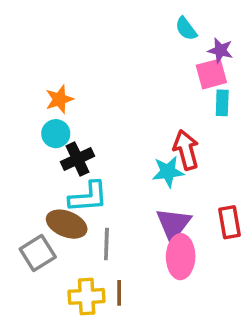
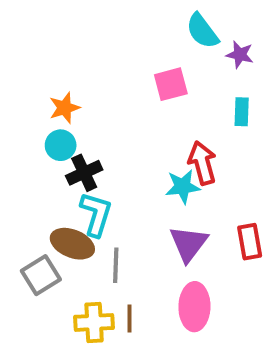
cyan semicircle: (186, 29) -> (202, 31), size x1.4
pink square: (211, 74) -> (171, 84), moved
cyan L-shape: (88, 197) -> (96, 214), turned -69
pink ellipse: (181, 257) -> (194, 307), moved

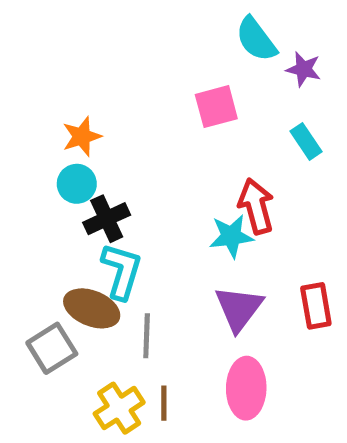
cyan rectangle: (242, 112) -> (306, 141), turned -36
yellow cross: (94, 322) -> (119, 408), turned -30

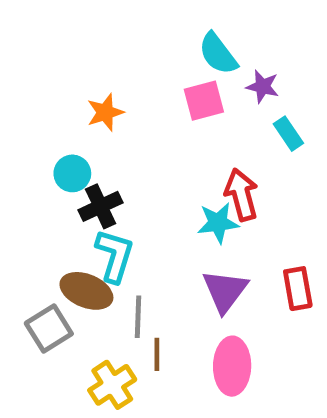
cyan semicircle: (256, 39) -> (218, 54), moved
purple star: (304, 69) -> (263, 87), moved
orange star: (82, 136) -> (105, 112), moved
brown line: (164, 403) -> (157, 354), moved

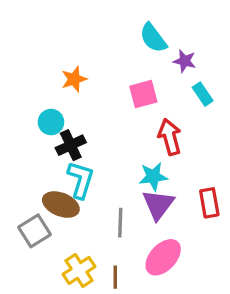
pink square: (204, 101) -> (143, 94), moved
cyan star: (218, 223) -> (153, 176), moved
gray line: (138, 317) -> (120, 223), moved
brown line: (157, 354) -> (115, 277), moved
pink ellipse: (232, 366) -> (163, 257), turned 42

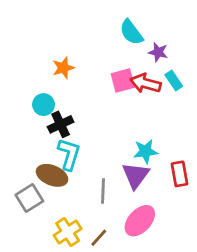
red arrow: (170, 137) -> (145, 83), moved, turned -60
cyan star: (153, 176) -> (145, 151), moved
brown line: (115, 277) -> (99, 238), turned 42

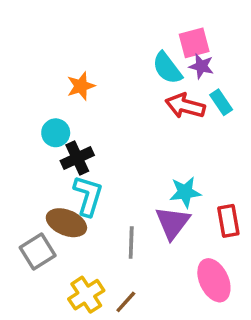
cyan semicircle: (131, 32) -> (167, 68), moved
pink square: (123, 80) -> (194, 43), moved
pink ellipse: (140, 221) -> (214, 280), moved, turned -68

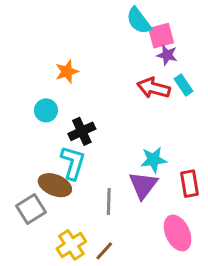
cyan semicircle: (167, 68) -> (139, 21), moved
black cross: (77, 158) -> (82, 131), moved

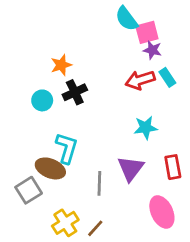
red arrow: (154, 88) -> (140, 80), turned -32
black cross: (82, 131) -> (75, 92), moved
cyan star: (154, 160) -> (146, 128), moved

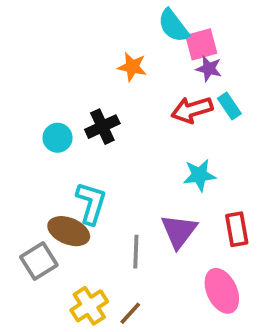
orange star: (61, 65) -> (132, 67), moved, turned 30

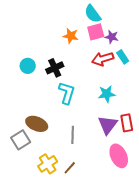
pink square: (201, 44) -> (96, 32), moved
cyan circle: (58, 138) -> (28, 66), moved
cyan L-shape: (91, 203) -> (67, 93), moved
purple triangle: (179, 231) -> (108, 125), moved

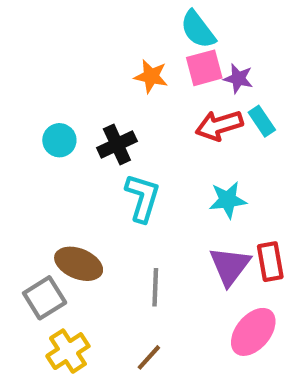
pink ellipse: (119, 156) -> (253, 332), turned 65
yellow cross: (48, 164) -> (68, 351), moved

